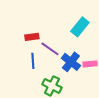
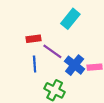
cyan rectangle: (80, 27) -> (70, 19), moved

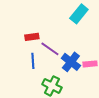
cyan rectangle: (70, 19) -> (79, 14), moved

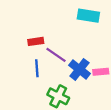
cyan rectangle: (79, 14) -> (88, 16), turned 60

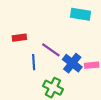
red rectangle: (36, 41) -> (19, 38), moved

